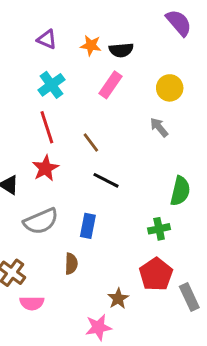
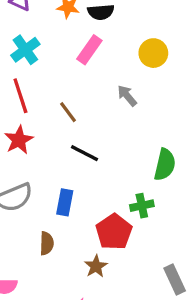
gray arrow: (159, 127) -> (127, 96), moved
red pentagon: (156, 274) -> (114, 232), moved
brown star: (118, 299) -> (96, 266), moved

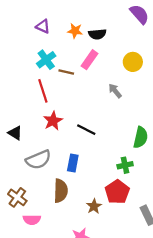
brown line: (68, 112) -> (66, 72), moved, turned -40
red star: (19, 140) -> (53, 121), moved
red pentagon: (114, 232) -> (117, 192), moved
brown semicircle: (47, 243) -> (61, 191), size x1.5

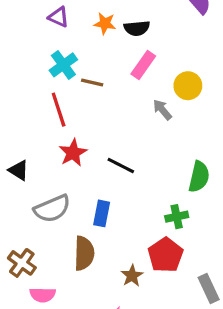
pink rectangle: (90, 60) -> (143, 65), moved
yellow circle: (133, 62) -> (188, 86), moved

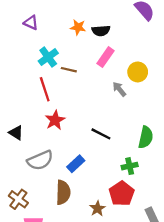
purple triangle: (59, 17) -> (31, 23), moved
black line: (121, 166) -> (101, 134), moved
blue rectangle: (102, 213) -> (76, 164), turned 36

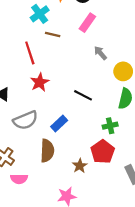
cyan cross: (48, 57) -> (40, 14), moved
yellow circle: (138, 72) -> (123, 71), moved

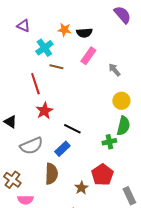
gray arrow: (100, 53) -> (114, 70), moved
black line: (83, 95) -> (72, 129), moved
green cross: (110, 126) -> (109, 142), moved

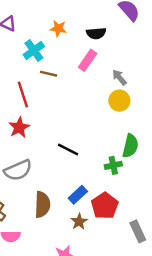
black semicircle: (84, 33) -> (96, 33), moved
yellow circle: (121, 101) -> (119, 101), moved
red star: (44, 111) -> (19, 127), moved
blue rectangle: (62, 149) -> (78, 195), moved

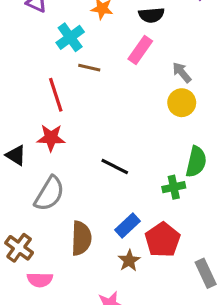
red star: (19, 127) -> (51, 138), turned 30
gray semicircle: (18, 170) -> (49, 194), turned -36

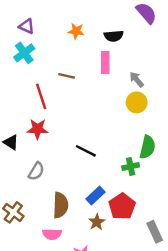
cyan cross: (70, 37) -> (24, 53), moved
pink rectangle: (140, 50) -> (105, 63), turned -35
gray semicircle: (49, 194) -> (36, 171), size x0.7
pink semicircle: (40, 280) -> (52, 234), moved

